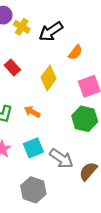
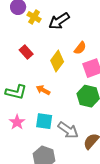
orange semicircle: (75, 52) -> (80, 48), moved
cyan square: (33, 148) -> (44, 121), turned 30

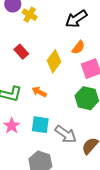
black arrow: (59, 21) -> (76, 19), moved

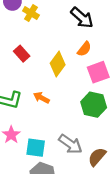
black arrow: (76, 19) -> (82, 18), turned -105
cyan square: (40, 125) -> (36, 148), moved

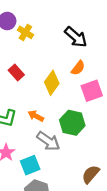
green hexagon: (94, 105) -> (72, 123), moved
gray arrow: (70, 144) -> (48, 141), moved
cyan square: (36, 148) -> (30, 165), turned -30

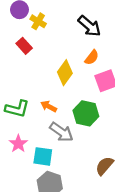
red rectangle: (16, 72) -> (24, 46), moved
cyan square: (30, 165) -> (43, 156), turned 30

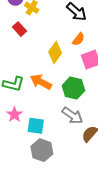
orange arrow: (49, 106) -> (41, 82), size x1.5
gray arrow: (61, 132) -> (72, 116), moved

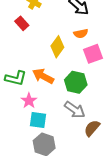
orange semicircle: (78, 39) -> (81, 34), turned 40
pink star: (14, 114) -> (29, 101), moved

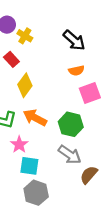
yellow diamond: (57, 47) -> (25, 85), moved

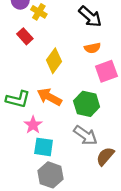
yellow diamond: (25, 85) -> (54, 61), moved

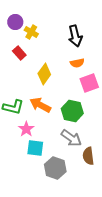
black arrow: (90, 17) -> (75, 36), turned 35
brown semicircle: (105, 156) -> (88, 156), turned -48
gray hexagon: (51, 175) -> (55, 168), moved

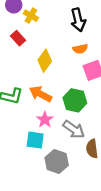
pink star: (26, 129) -> (45, 120), moved

